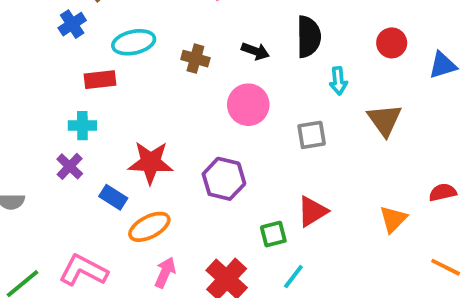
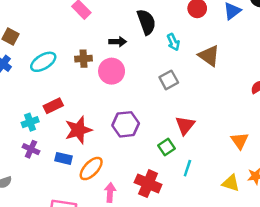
red rectangle: (100, 80) -> (53, 106), moved
pink circle: (248, 105) -> (112, 71), moved
orange triangle: (393, 219) -> (240, 141), moved

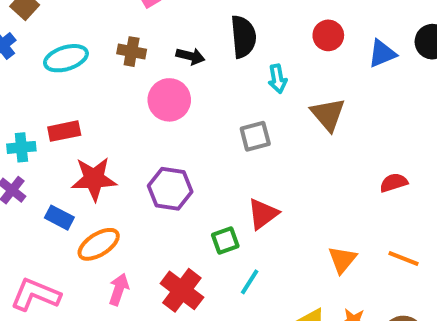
brown cross: (83, 59) -> (132, 52), moved

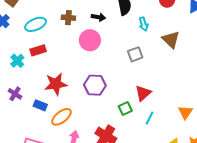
red rectangle: (64, 131) -> (38, 50), moved
cyan cross: (21, 147) -> (17, 61), moved, turned -32
cyan line: (250, 282) -> (150, 118), moved

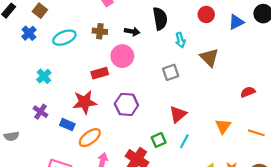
red rectangle: (38, 50) -> (100, 73), moved
green square: (125, 109) -> (159, 140), moved
orange triangle: (185, 112) -> (223, 126), moved

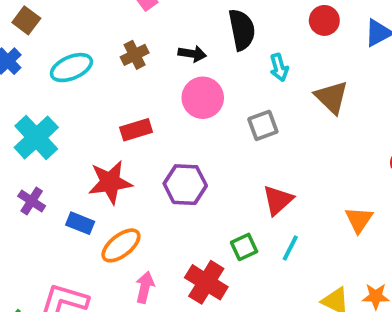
brown cross: (100, 31) -> (135, 55), turned -32
pink circle: (122, 56) -> (203, 98), moved
cyan cross: (44, 76) -> (36, 137), size x1.6

